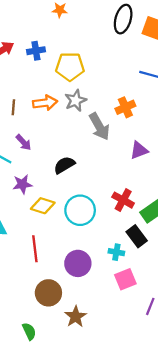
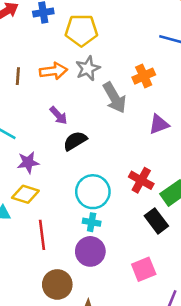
purple arrow: (24, 142) -> (59, 115), moved
yellow diamond: (43, 206) -> (25, 194), moved
cyan cross: (116, 252) -> (92, 222), moved

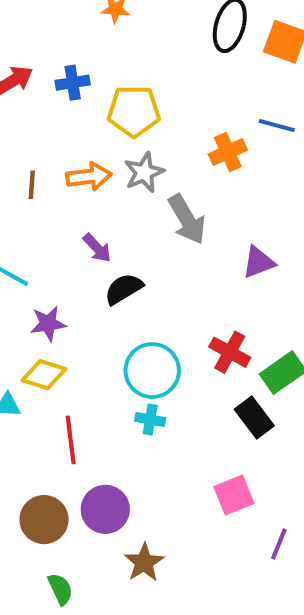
orange cross: (144, 76) -> (228, 152), moved
purple circle: (90, 251) -> (105, 509), moved
brown circle: (57, 284) -> (44, 520), moved

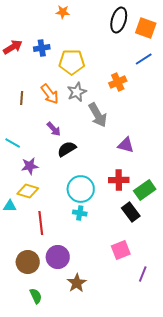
blue line: (277, 125) -> (144, 59), moved, turned -48
orange arrow: (89, 177) -> (50, 94), turned 60
purple triangle: (258, 262) -> (126, 145), moved, turned 36
red cross: (230, 352) -> (119, 180), turned -30

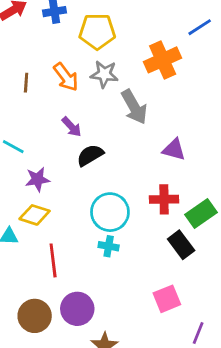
orange cross: (118, 82) -> (163, 60), size x1.4
gray star: (77, 92) -> (104, 74), turned 30

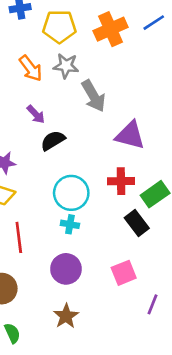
orange cross: (163, 60) -> (111, 29), moved
purple triangle: (174, 150) -> (130, 135), size x1.4
purple circle: (77, 309) -> (66, 269), moved

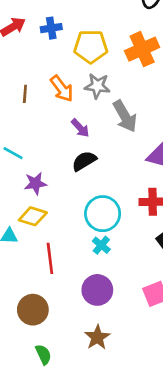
purple arrow: (36, 114) -> (80, 128), moved
cyan cross: (70, 224) -> (101, 245), turned 30

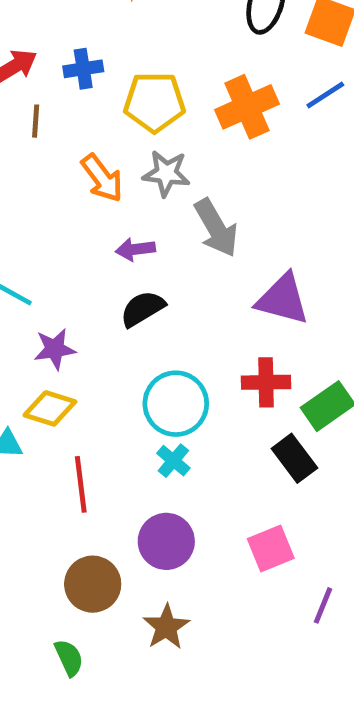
brown line: (25, 94) -> (36, 121), moved
purple arrow: (80, 128) -> (135, 249), turned 126
brown circle: (33, 310) -> (93, 584), moved

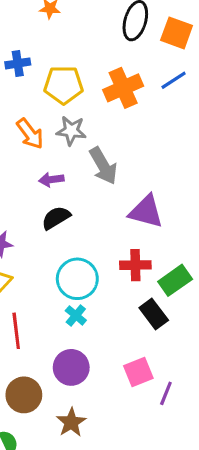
purple line: (323, 605) -> (166, 393), moved

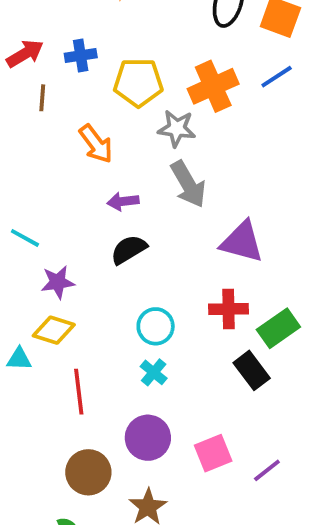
gray star: (71, 131) -> (177, 129), moved
cyan circle: (77, 279) -> (156, 326), size x0.7
pink square: (138, 372) -> (213, 453), moved
purple line: (166, 393) -> (267, 470), turned 30

